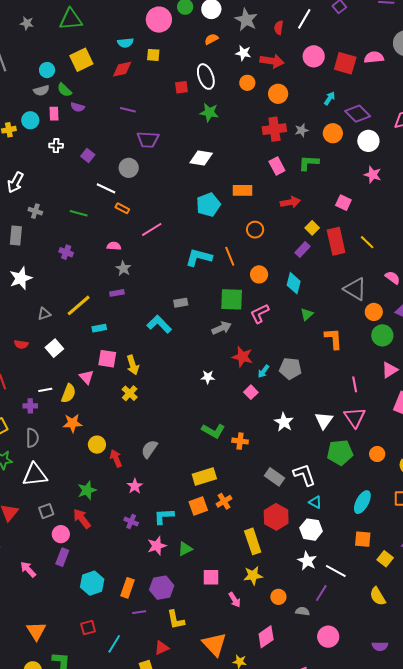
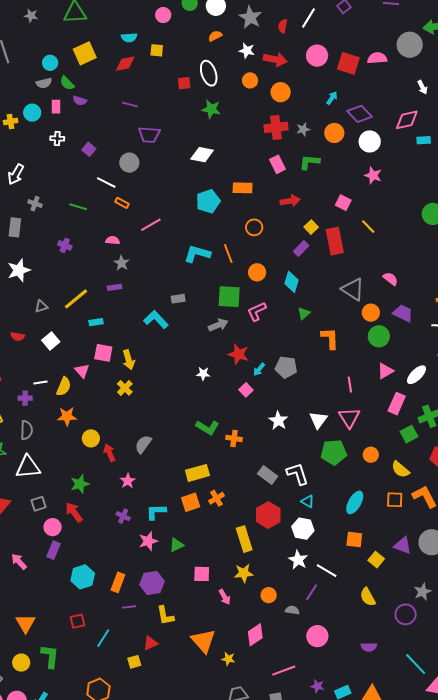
pink circle: (159, 20) -> (163, 15), size x0.6
yellow line: (367, 242) -> (368, 227), moved

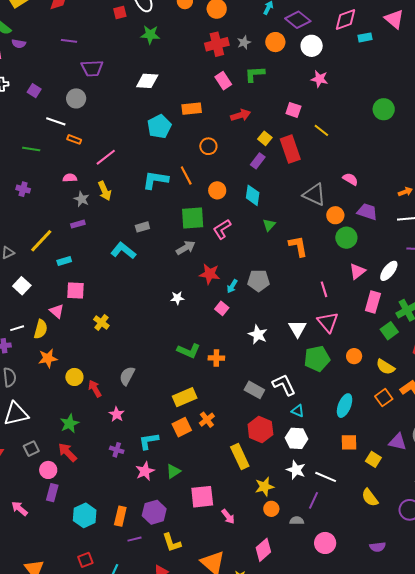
yellow arrow: (129, 360) -> (105, 191), moved
orange square: (395, 500) -> (384, 398), turned -30
yellow star: (244, 573) -> (264, 487), moved
pink square: (202, 574) -> (202, 497), size x1.4

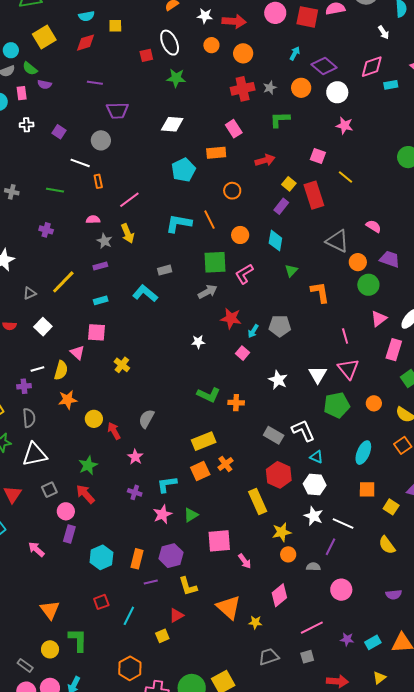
pink rectangle: (223, 81) -> (234, 129), moved
orange rectangle: (74, 139) -> (98, 181), turned 56
cyan rectangle: (64, 261) -> (101, 300), moved

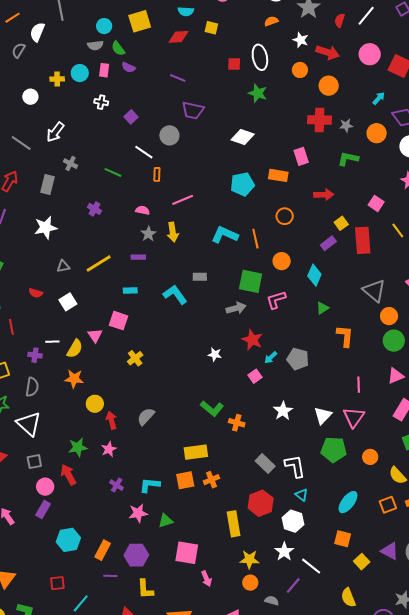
white triangle: (35, 454) -> (29, 424), turned 40
pink star: (135, 457) -> (109, 449), moved

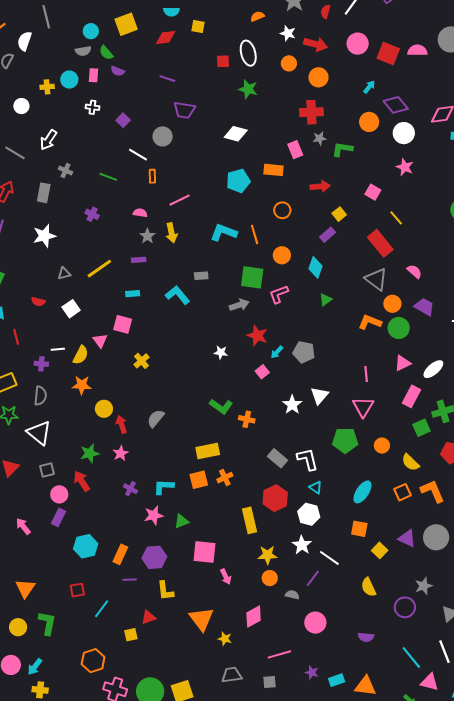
gray star: (346, 125) -> (320, 138), moved
red rectangle: (363, 240) -> (380, 243), moved, turned -32
orange L-shape: (345, 336) -> (370, 322), moved, turned -70
white triangle: (323, 415) -> (319, 396), moved

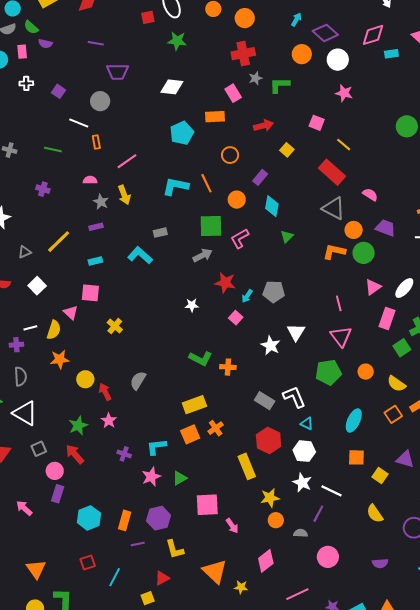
purple rectangle: (328, 235) -> (260, 177), moved

